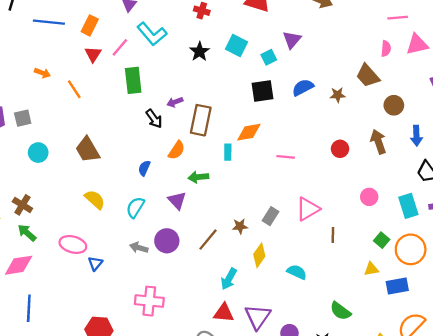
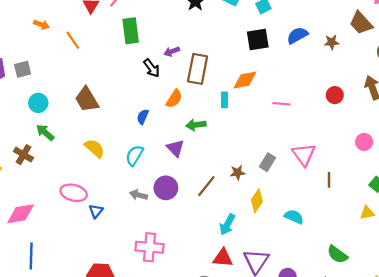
pink triangle: (308, 209) -> (304, 155), turned -35
green arrow: (27, 233) -> (45, 133), moved

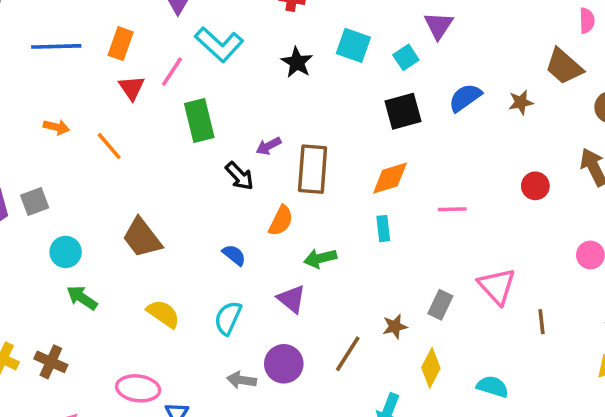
cyan rectangle: (225, 100) -> (383, 229), moved
blue semicircle: (143, 117) -> (234, 255), turned 112
brown cross: (24, 155) -> (51, 362), moved

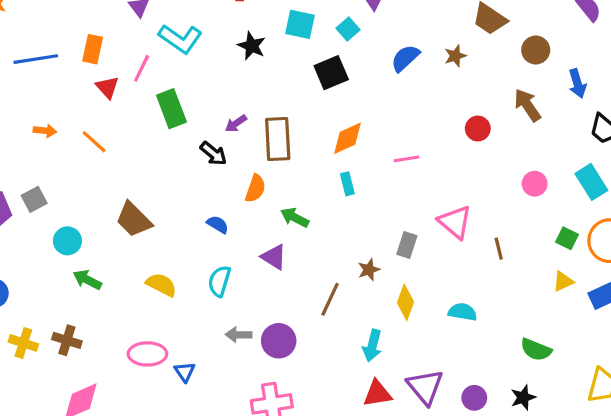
black square: (403, 111) -> (331, 73), moved
green arrow: (320, 258) -> (295, 217), turned 48
purple circle: (284, 364) -> (279, 341), moved

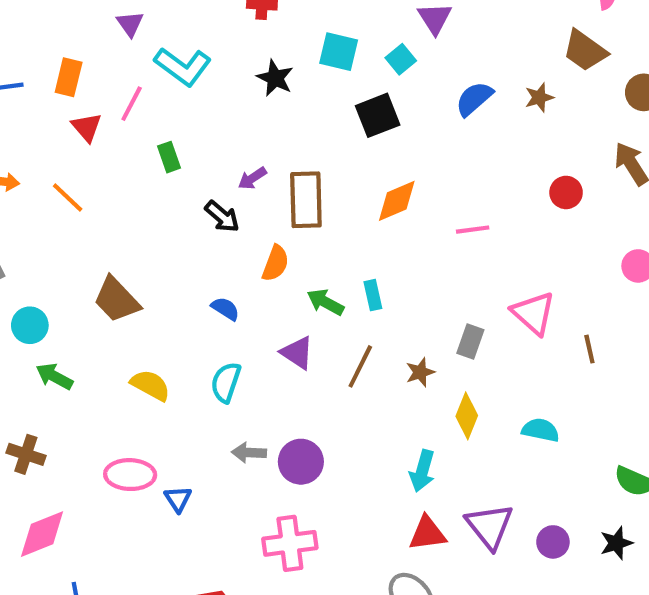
green rectangle: (171, 109) -> (169, 157), size x0.6
cyan rectangle: (347, 184) -> (373, 295), moved
brown line: (330, 299) -> (360, 366), moved

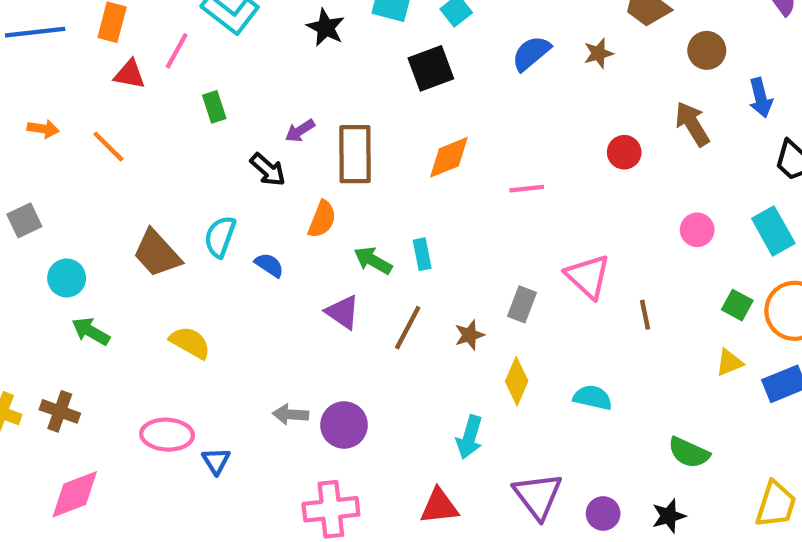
red triangle: (87, 127) -> (130, 74), turned -40
cyan semicircle: (226, 382) -> (220, 237), moved
red triangle: (427, 533) -> (439, 506), moved

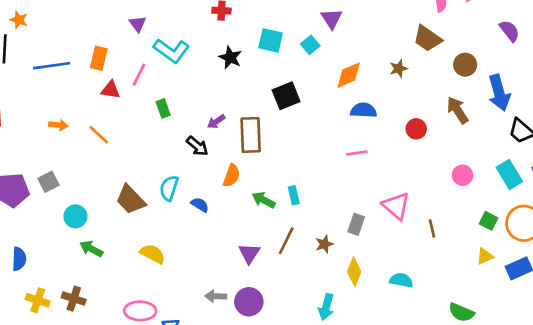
blue semicircle: (531, 53) -> (364, 110), moved, turned 45
black square: (431, 68) -> (286, 96), moved
blue arrow: (761, 98) -> (499, 93), size x1.5
orange diamond: (449, 157) -> (349, 75), moved
purple triangle: (343, 312) -> (249, 253), moved, turned 30

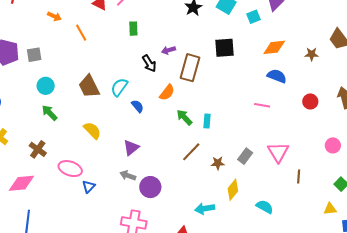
purple triangle: (249, 253) -> (131, 148), moved
brown cross: (74, 299) -> (38, 149), moved
cyan arrow: (326, 307) -> (205, 209), turned 48

